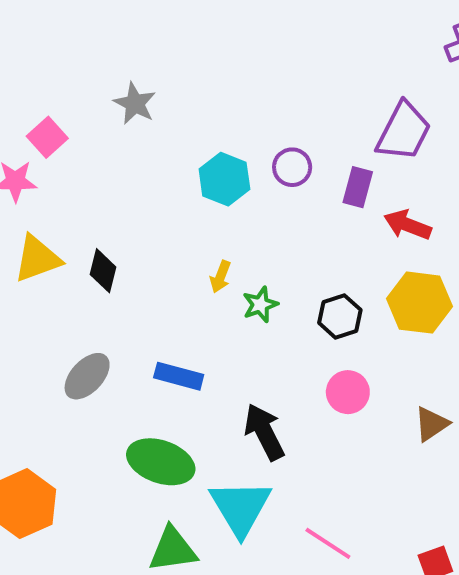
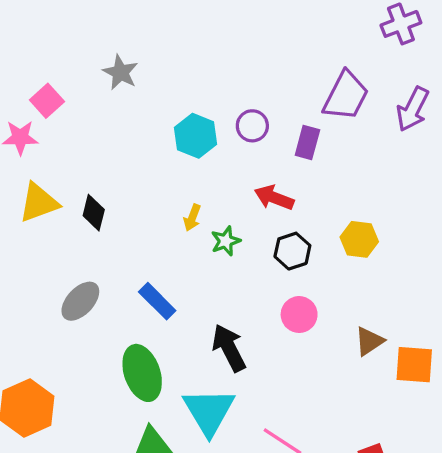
red arrow: (408, 225) -> (274, 198), moved
yellow hexagon: (419, 303) -> (359, 239), size x0.7
blue rectangle: (179, 376) -> (157, 301), turned 30
green ellipse: (161, 462) -> (142, 373), turned 52

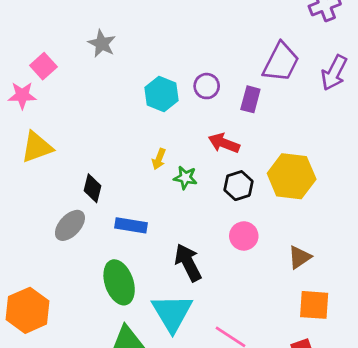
black diamond: (94, 213) -> (93, 188), moved
yellow hexagon: (359, 239) -> (292, 176), size x1.6
green star: (226, 241) -> (185, 178), turned 30
blue rectangle: (157, 301) -> (131, 225), turned -36
orange square: (414, 365) -> (314, 305), moved

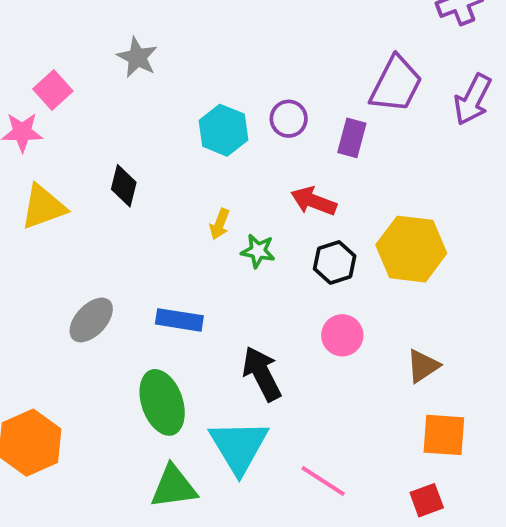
black diamond: (93, 188) -> (124, 186), moved

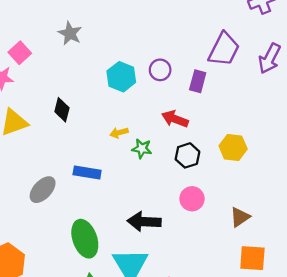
yellow arrow: (220, 224) -> (119, 133), turned 54
yellow hexagon: (411, 249) -> (233, 147), size x0.7
blue rectangle: (179, 320) -> (87, 173), moved
black arrow: (262, 374) -> (144, 222), turned -60

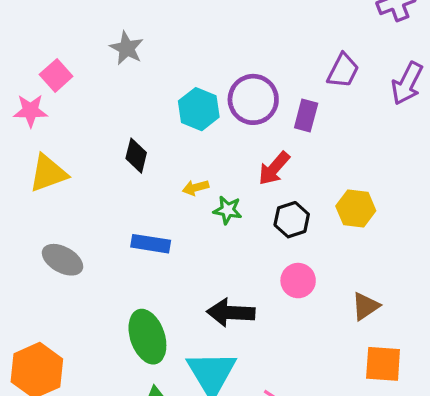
purple trapezoid: (224, 49) -> (343, 71), size x0.7
purple circle: (160, 70) -> (253, 99), size x1.6
black diamond: (62, 110) -> (136, 156), moved
red arrow: (175, 119) -> (274, 168), turned -70
gray ellipse: (43, 190) -> (63, 260), moved, turned 76

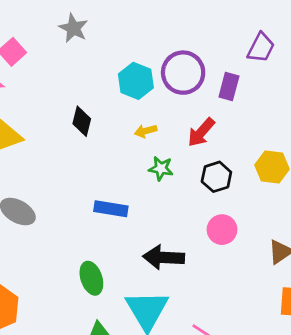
yellow arrow: (196, 188) -> (146, 131), moved
blue rectangle: (151, 244) -> (111, 209), moved
green ellipse: (147, 337) -> (91, 278), size x0.7

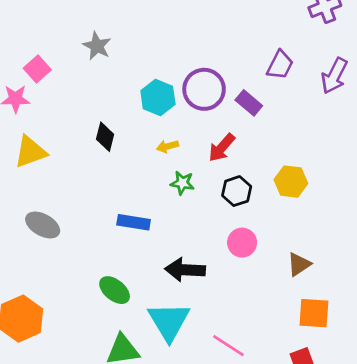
purple rectangle: (229, 86) -> (249, 103), turned -65
green ellipse: (91, 278) -> (115, 290), turned -32

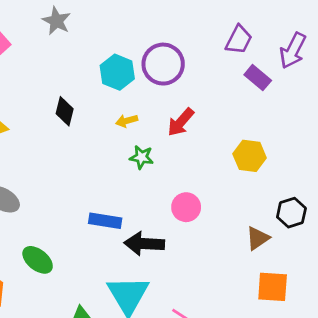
purple rectangle: (249, 103) -> (258, 78), moved
black hexagon: (237, 191) -> (291, 213), moved
blue rectangle: (134, 222) -> (105, 221), moved
pink circle: (242, 243) -> (186, 207), moved
green ellipse: (115, 290) -> (38, 260), moved

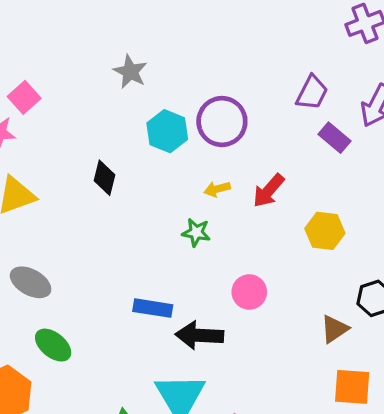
gray star: (56, 21) -> (130, 72), moved
yellow arrow: (127, 121) -> (217, 189), moved
red arrow: (181, 122) -> (269, 191), moved
green ellipse: (38, 260) -> (53, 345), moved

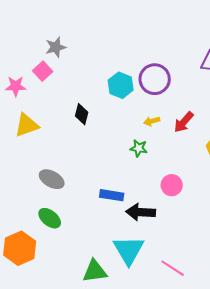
gray star: (130, 72) -> (56, 47), moved, turned 30
pink square: (24, 97) -> (43, 71), moved
gray ellipse: (31, 282) -> (52, 179), moved

